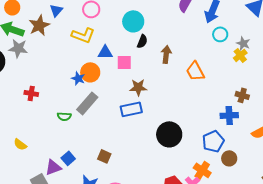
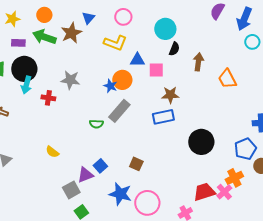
gray star: (18, 48) -> (70, 80), moved
red cross: (31, 93) -> (48, 98), moved
orange cross: (202, 170) -> (234, 178), turned 30

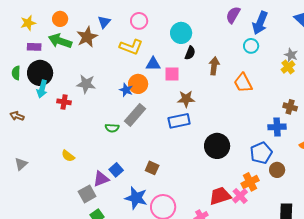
cyan circle: (252, 42) -> (251, 46), moved

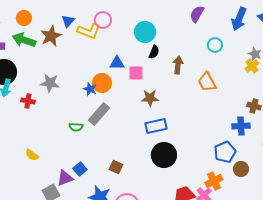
blue arrow: (260, 23) -> (239, 19), moved
yellow L-shape: (131, 47) -> (89, 31), moved
blue rectangle: (179, 121) -> (156, 126), moved
black circle: (217, 146) -> (164, 155), moved

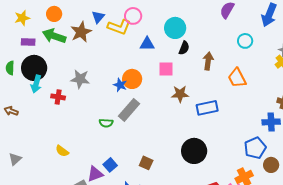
blue triangle: (117, 63) -> (147, 44), moved
blue rectangle: (156, 126) -> (207, 108), moved

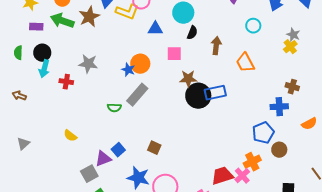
black circle: (34, 68) -> (42, 53), size x0.7
black circle: (194, 151) -> (198, 96), moved

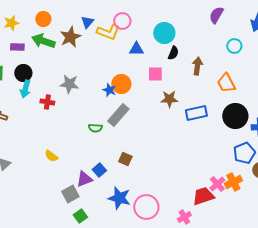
black circle: (198, 96) -> (235, 116), moved
brown square: (154, 148) -> (125, 159), moved
pink cross: (242, 176) -> (217, 184), moved

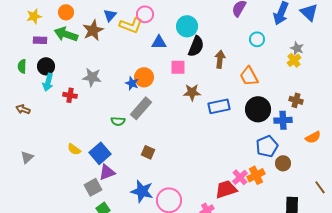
black semicircle: (173, 53) -> (196, 46), size x1.5
blue square: (99, 170) -> (100, 153), moved, size x1.5

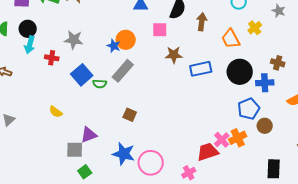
yellow cross: (294, 60) -> (255, 28), moved
blue square: (100, 153) -> (82, 75), moved
gray square: (93, 187) -> (75, 150), turned 30

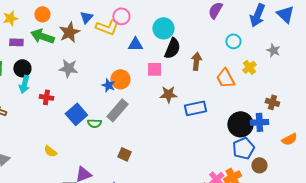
gray star: (74, 40) -> (68, 68), moved
black circle: (240, 72) -> (240, 124), moved

